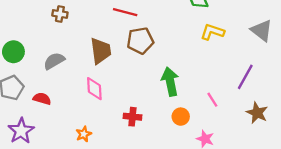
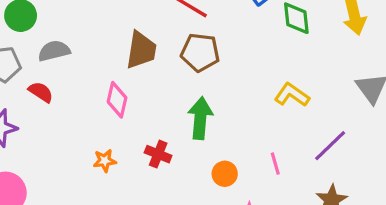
yellow L-shape: (212, 32) -> (292, 95), moved
gray semicircle: (54, 61) -> (54, 51), moved
green arrow: (170, 82) -> (200, 118), moved
orange star: (84, 134) -> (105, 161), moved

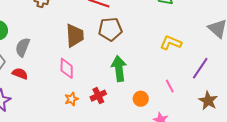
gray semicircle: (54, 51) -> (23, 47), turned -42
red cross: (158, 154) -> (98, 96), turned -35
orange star: (105, 161) -> (71, 99), moved

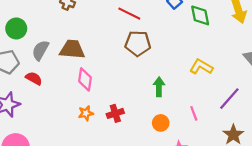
brown trapezoid: (75, 35) -> (72, 49), moved, turned -90
green arrow: (119, 69) -> (159, 87), moved, size x0.7

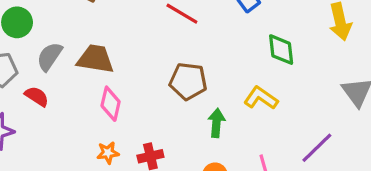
green diamond: (200, 15) -> (281, 50), moved
brown pentagon: (138, 43) -> (188, 81), moved
yellow L-shape: (201, 67) -> (261, 98), moved

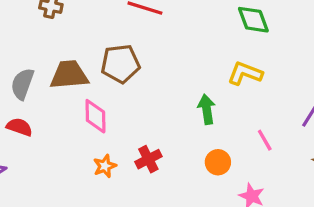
brown pentagon: (188, 81) -> (120, 64), moved

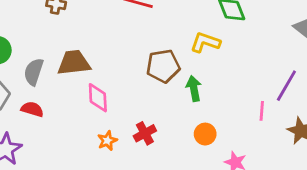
brown pentagon: (120, 64) -> (163, 66), moved
yellow L-shape: (245, 73) -> (205, 42), moved
pink line: (265, 140) -> (262, 111), moved, turned 36

